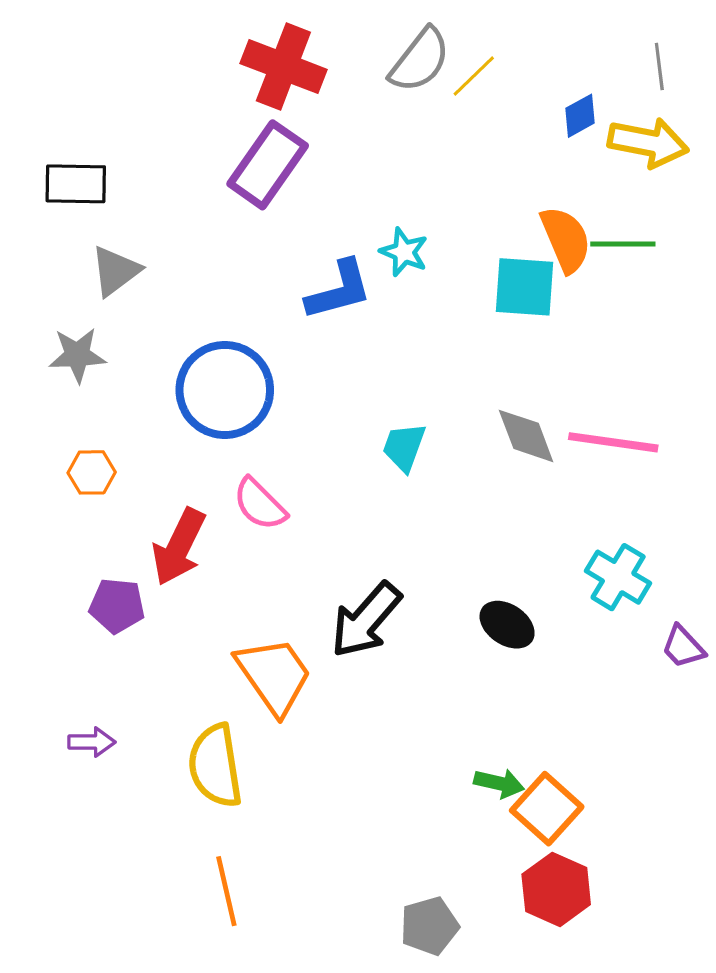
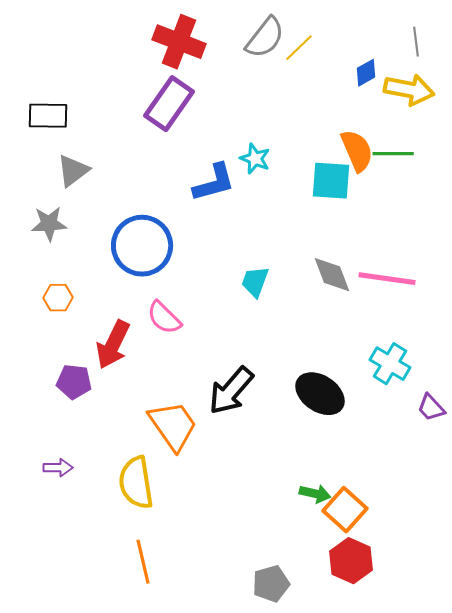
black ellipse: (507, 625) -> (320, 394), size x1.4

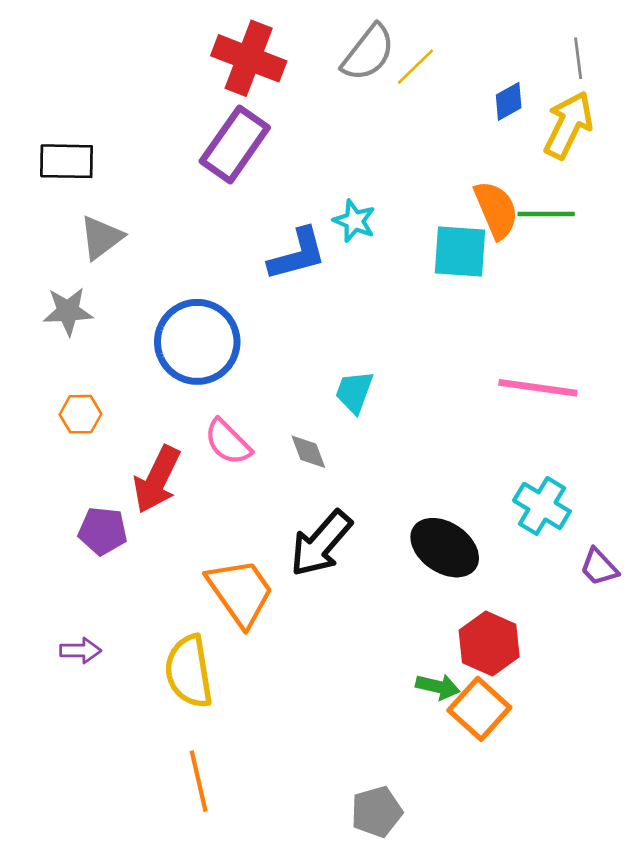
yellow arrow: (409, 90) -> (568, 125), turned -75
gray diamond: (332, 275) -> (308, 452), moved, size x0.7
red hexagon: (351, 561) -> (489, 644), moved

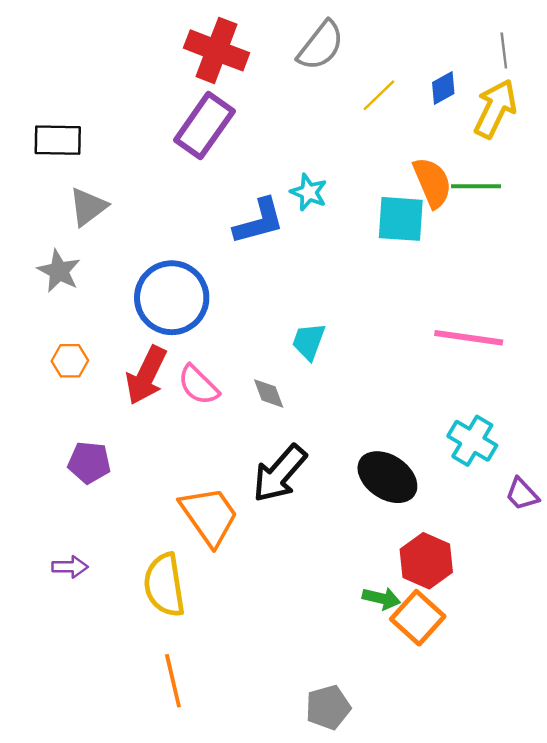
yellow line: (415, 67) -> (379, 95), moved
gray star: (68, 311) -> (59, 271), turned 30
red arrow: (157, 480) -> (146, 375), moved

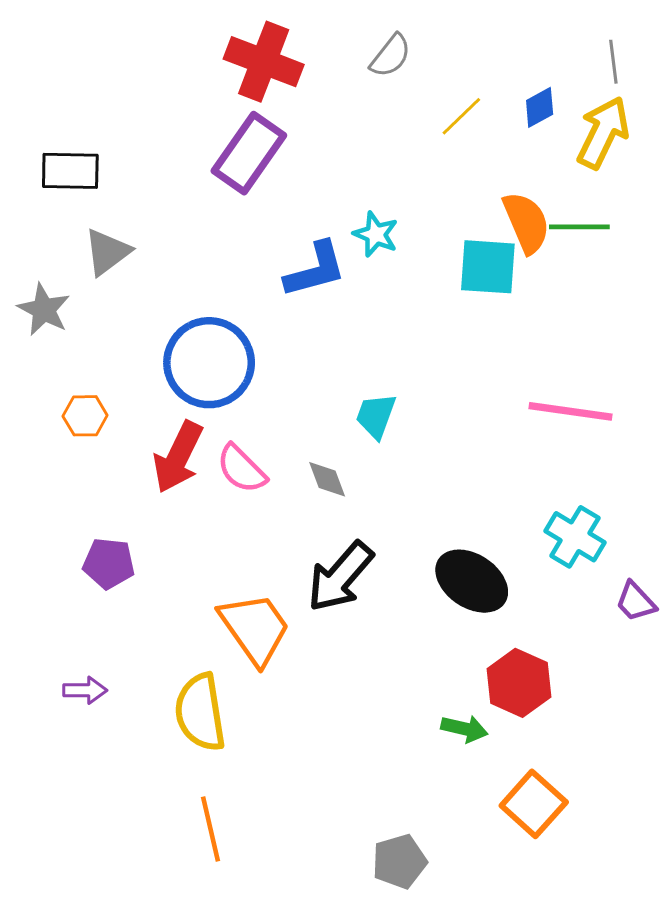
gray semicircle: (321, 46) -> (391, 56), size x0.7
gray star: (59, 271) -> (44, 310), moved
orange hexagon: (70, 361) -> (85, 416), moved
orange square: (418, 618) -> (534, 804), moved

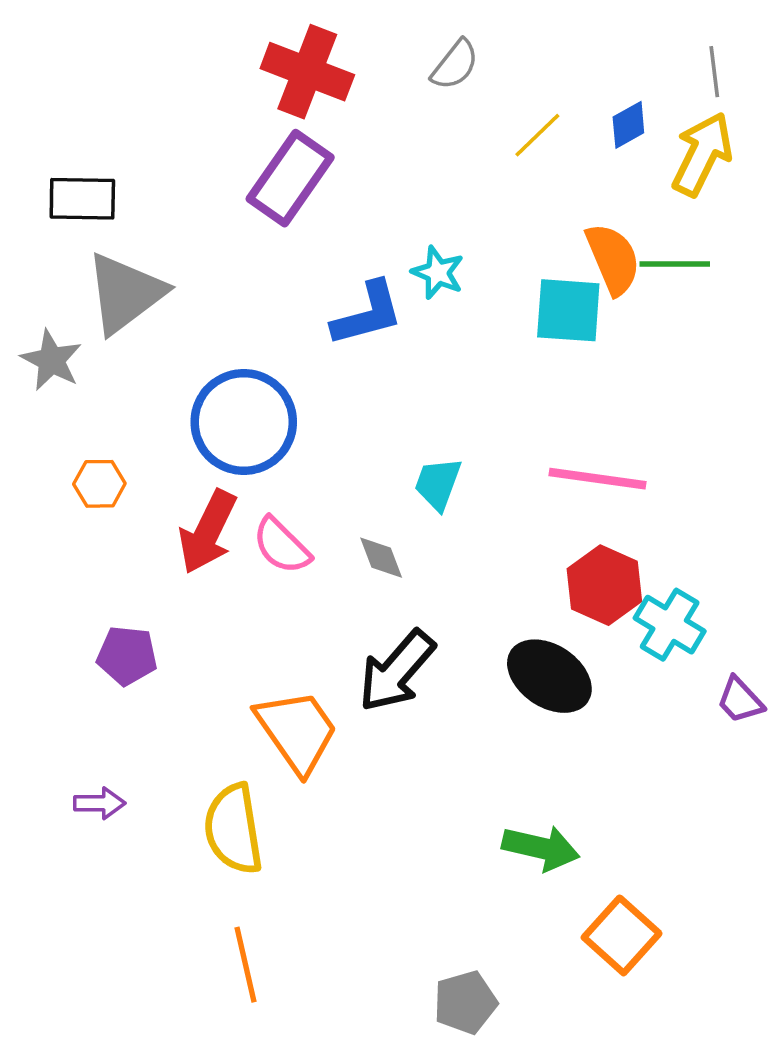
gray triangle: (107, 252) -> (125, 293), size x1.5
pink line: (571, 411) -> (598, 479), moved
red hexagon: (519, 683) -> (604, 585), moved
green arrow: (464, 729) -> (541, 848), size x1.4

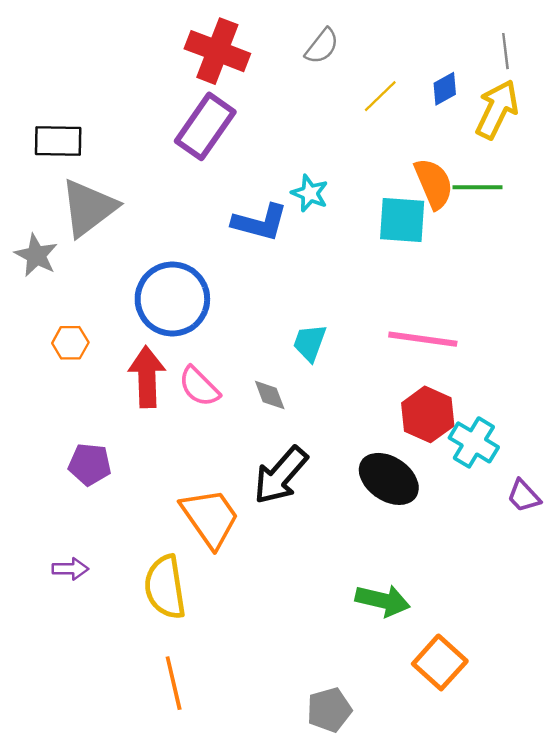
blue L-shape: (367, 314) -> (260, 222), turned 30
red arrow: (208, 532) -> (147, 377), turned 152

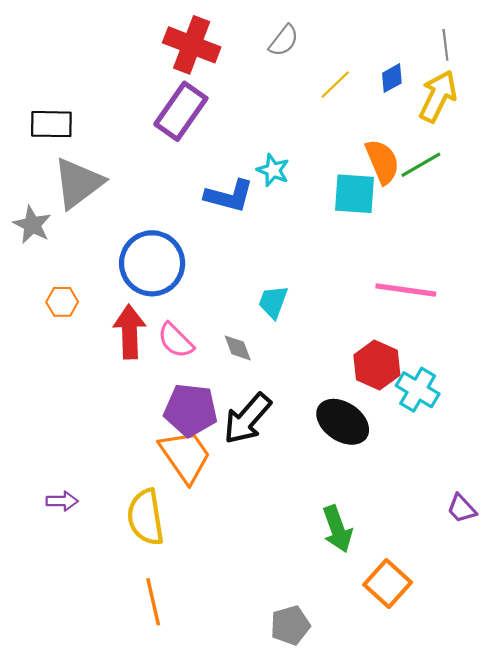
green line: (477, 187) -> (421, 165), turned -30
pink line: (423, 339) -> (406, 290), moved
purple pentagon: (90, 464) -> (191, 410), moved, size x1.4
purple trapezoid: (524, 496) -> (462, 509), moved
green arrow: (383, 600) -> (337, 529), turned 57

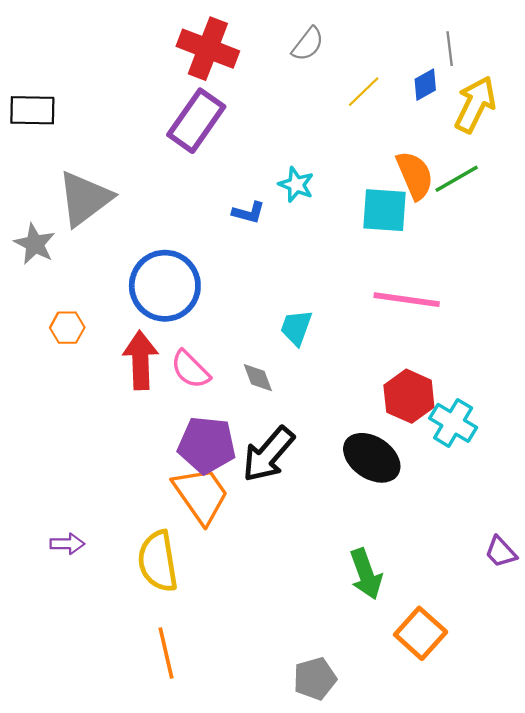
gray line: (445, 45) -> (450, 49), moved
black rectangle: (51, 124) -> (32, 110), moved
blue L-shape: (229, 196) -> (249, 213), size x0.6
pink line: (406, 290) -> (407, 300), moved

